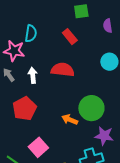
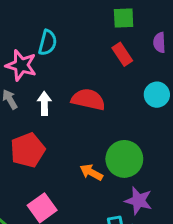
red rectangle: (70, 37) -> (122, 54), moved

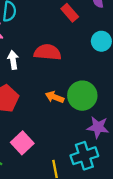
orange arrow: (91, 172) -> (55, 97), moved

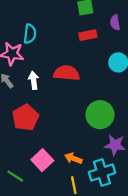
red rectangle: (70, 13) -> (88, 35), turned -60
orange arrow: (55, 97) -> (73, 158), moved

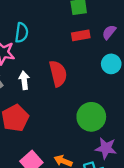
purple semicircle: (115, 23) -> (109, 32), moved, turned 48
red semicircle: (67, 73) -> (58, 74), turned 70

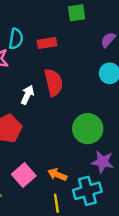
red rectangle: (81, 35) -> (47, 43), moved
white arrow: (24, 80) -> (27, 95), moved, turned 30

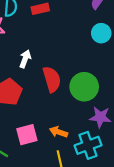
red semicircle: (54, 82) -> (52, 79), moved
pink square: (24, 175) -> (27, 135), turned 30

